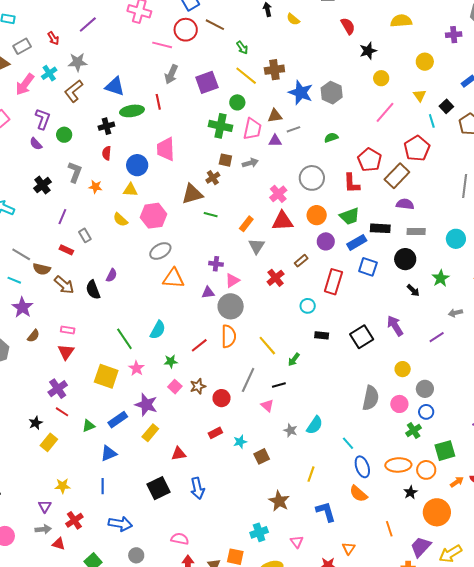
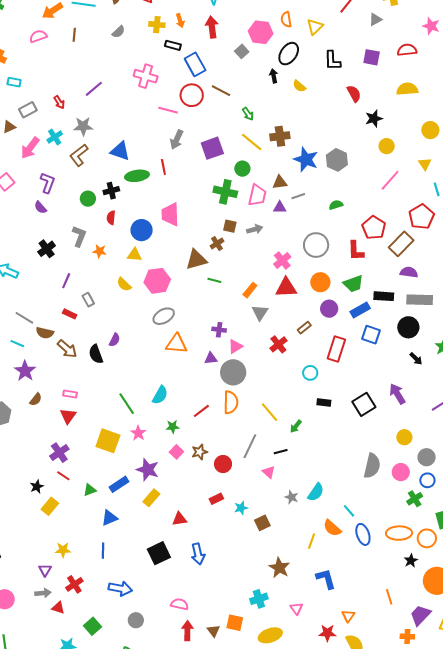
green circle: (64, 135) -> (88, 199), moved
gray rectangle: (416, 231) -> (420, 300), size x1.4
orange semicircle: (358, 494) -> (332, 528), moved

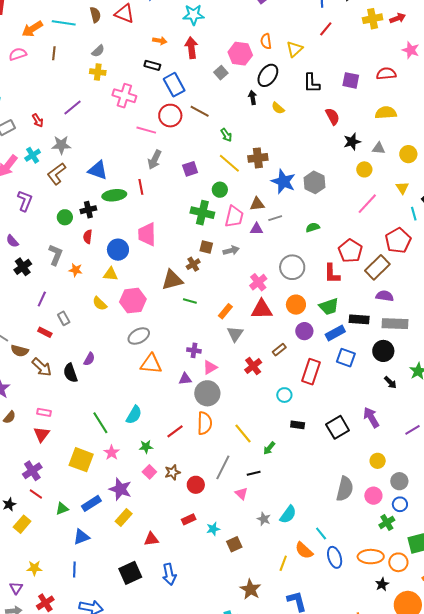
gray triangle: (375, 19) -> (379, 148), moved, turned 32
orange arrow: (180, 21) -> (160, 41), turned -64
yellow cross: (157, 25) -> (98, 72), moved
purple square: (212, 148) -> (190, 169), size x0.7
purple semicircle: (40, 207) -> (12, 241), moved

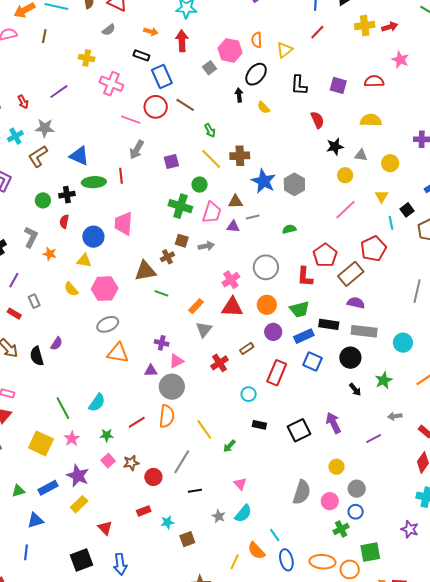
gray semicircle: (98, 51) -> (109, 30), moved
black line: (254, 473) -> (195, 491), moved
pink triangle: (241, 494) -> (240, 484), moved
red triangle: (151, 539) -> (105, 528), turned 49

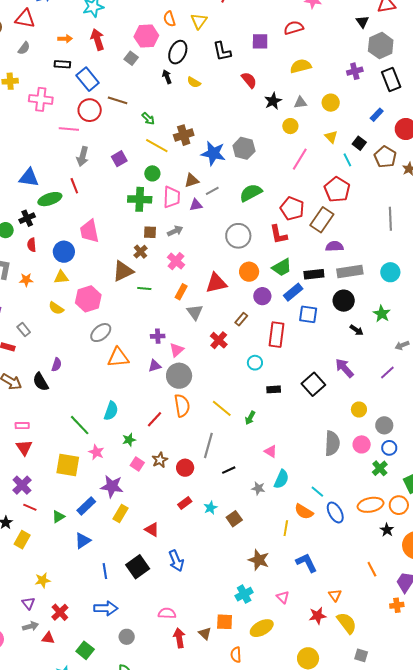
green semicircle: (289, 229) -> (251, 193), size x1.6
pink cross: (231, 280) -> (176, 261), moved
blue line: (26, 552) -> (105, 571), moved

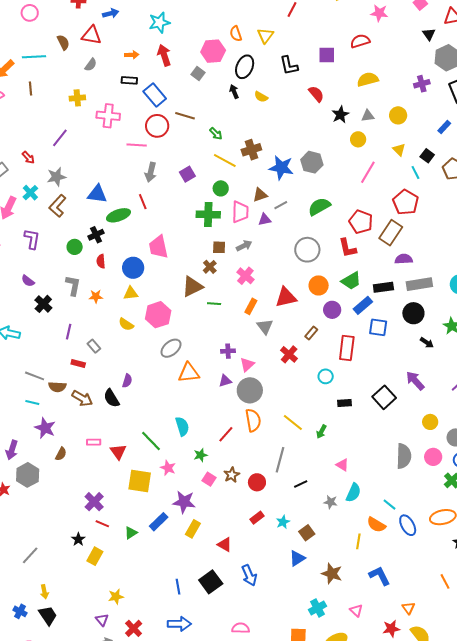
cyan semicircle: (111, 411) -> (182, 426), turned -36
red triangle: (24, 448) -> (118, 452), moved
blue triangle: (83, 541) -> (297, 558), moved

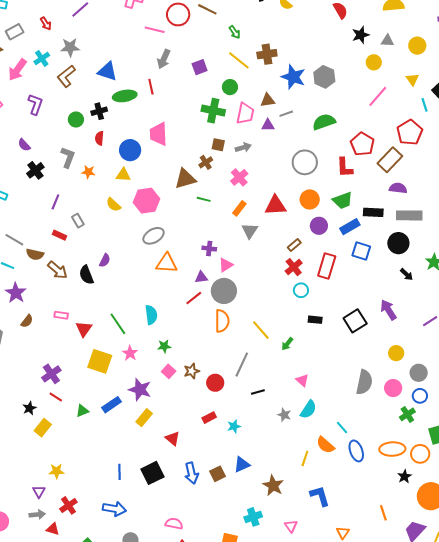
red cross: (289, 354) -> (294, 267), moved
red line: (226, 434) -> (194, 298), moved
brown square: (307, 533) -> (217, 474), moved

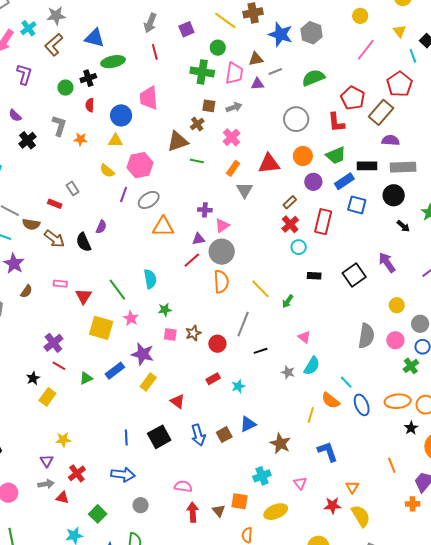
red line: (151, 87) -> (155, 52), moved
purple line: (55, 202) -> (124, 194), moved
pink square: (169, 371) -> (170, 335), turned -32

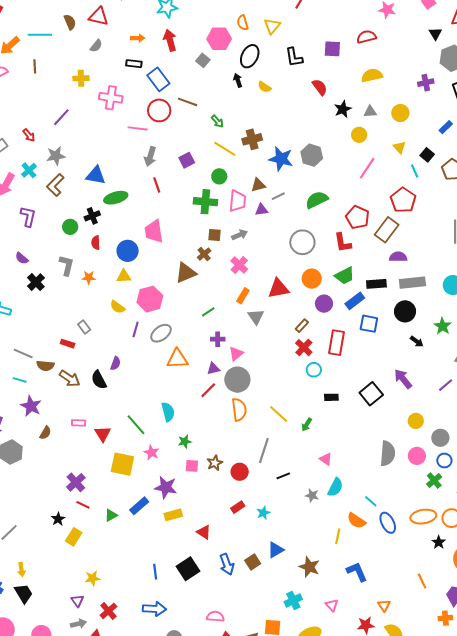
green line: (197, 161) -> (208, 312), moved, turned -40
yellow rectangle: (148, 382) -> (173, 515), turned 42

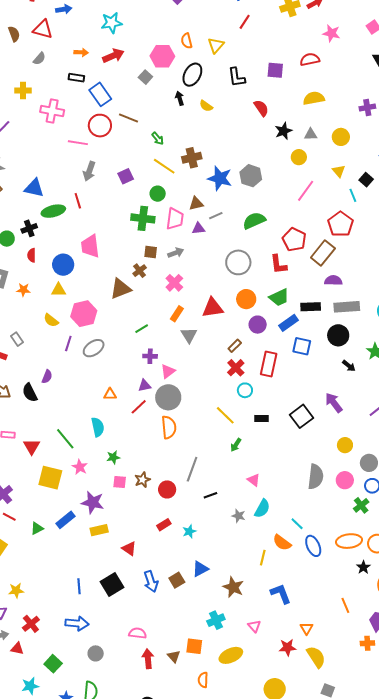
red arrow: (170, 40) -> (113, 56), turned 80
red line: (157, 185) -> (78, 201), moved
orange triangle: (177, 359) -> (110, 394), moved, size x0.6
yellow line: (279, 414) -> (225, 415), moved

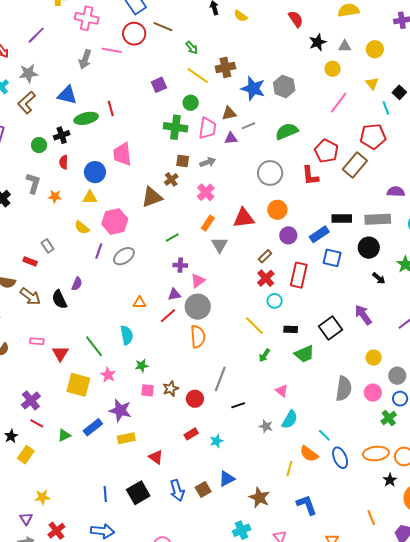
gray arrow: (89, 171) -> (85, 59), moved
red pentagon: (340, 224) -> (373, 136), turned 30
purple semicircle: (333, 281) -> (396, 192), moved
green trapezoid: (279, 297) -> (304, 354), moved

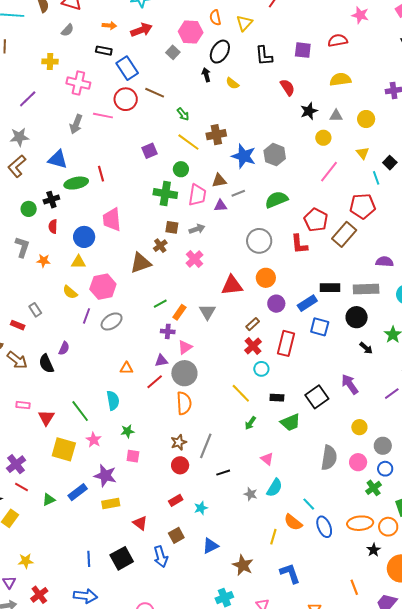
orange rectangle: (208, 223) -> (179, 312), moved
brown star: (171, 389) -> (179, 442), moved
brown square: (203, 490) -> (176, 535), moved

